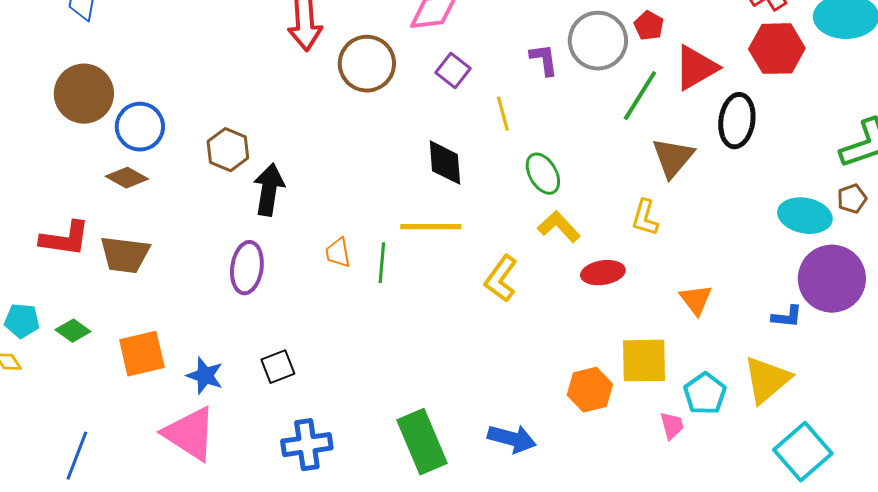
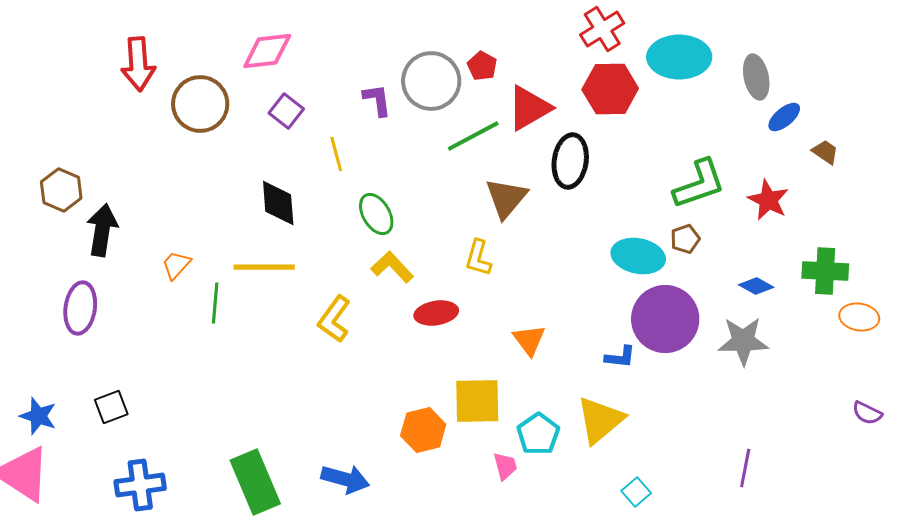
green line: (640, 96) -> (473, 136), turned 30
orange trapezoid: (338, 253) -> (176, 265), moved, turned 52
cyan square: (803, 452) -> (636, 492), size x0.5

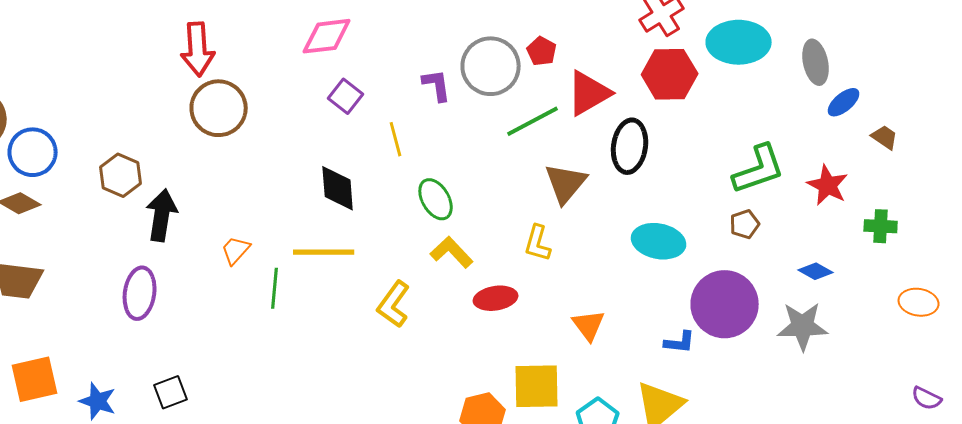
brown circle: (200, 104) -> (219, 108), moved
cyan ellipse: (638, 256) -> (659, 241), moved
green cross: (825, 271) -> (881, 226), moved, size x0.7

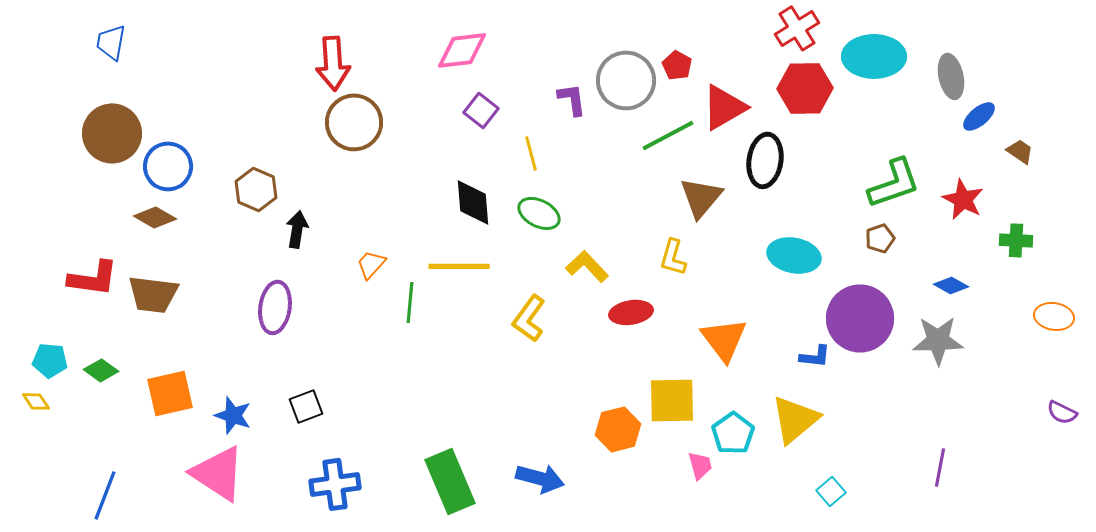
green ellipse: (436, 199) -> (539, 213), moved, turned -33
black arrow: (162, 215) -> (297, 229), size x0.7
orange triangle: (589, 325) -> (724, 339), size x1.4

